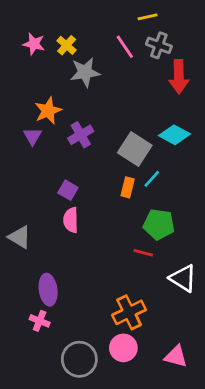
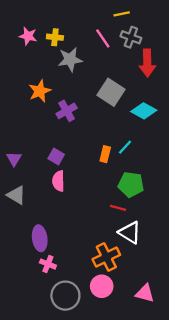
yellow cross: (67, 45) -> (55, 37), turned -35
purple triangle: (32, 136) -> (14, 159), moved
gray square: (135, 149) -> (111, 92), moved
white triangle: (183, 278) -> (130, 232), moved
pink cross: (40, 321) -> (48, 264), moved

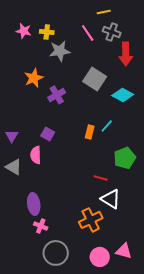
pink semicircle: (58, 181) -> (36, 155), moved
green pentagon: (131, 185) -> (125, 158), moved, turned -30
pink circle: (102, 286) -> (100, 257), moved

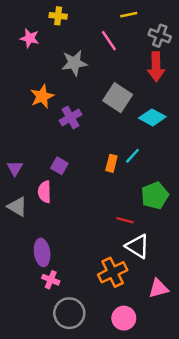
yellow cross: (47, 32) -> (58, 16), moved
gray cross: (112, 32) -> (160, 36), moved
pink triangle: (124, 251) -> (158, 288), moved, turned -30

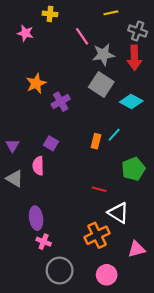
pink line: (109, 41) -> (82, 36), moved
gray star: (74, 63) -> (103, 55), moved
red line: (125, 220) -> (99, 189), moved

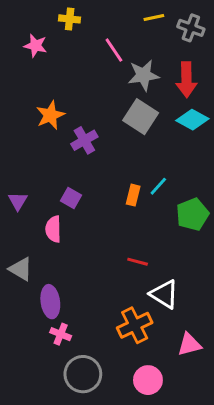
gray cross: (138, 31) -> (191, 28), moved
cyan diamond: (131, 102) -> (192, 120), moved
green pentagon: (133, 169) -> (192, 214), moved
gray triangle: (15, 179) -> (21, 269), moved

